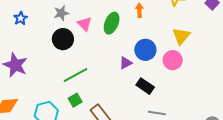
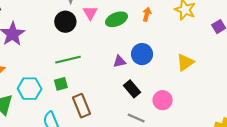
green ellipse: (112, 23) -> (116, 19), turned 30
yellow triangle: (181, 36) -> (185, 62), moved
pink circle: (173, 60) -> (163, 100), moved

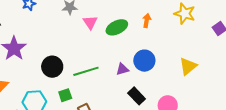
black circle: (65, 22) -> (52, 67), moved
green line: (68, 60) -> (86, 71), moved

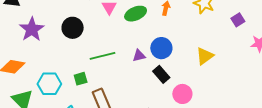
black circle: (52, 67) -> (73, 28), moved
black rectangle: (137, 96) -> (161, 74), moved

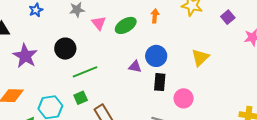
green line: (102, 56) -> (85, 72), moved
purple triangle: (139, 56) -> (135, 67), turned 32
black rectangle: (161, 74) -> (160, 82), turned 54

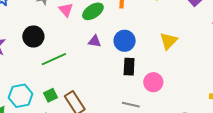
purple triangle: (135, 67) -> (95, 41), moved
green square: (81, 98) -> (51, 95), moved

